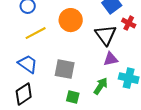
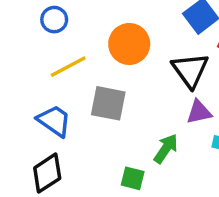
gray square: (65, 69) -> (108, 103), moved
green arrow: (101, 86) -> (166, 149), moved

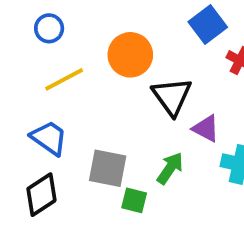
black triangle: (190, 70) -> (172, 96), moved
gray square: (108, 103) -> (108, 168), moved
purple triangle: (199, 112) -> (206, 129), turned 40

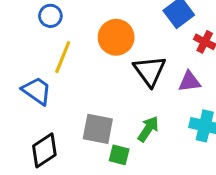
yellow line: (64, 79) -> (63, 57), turned -40
purple triangle: (206, 129) -> (189, 82), moved, turned -35
blue trapezoid: (49, 138) -> (37, 91), moved

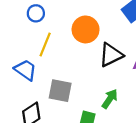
black triangle: (150, 71) -> (111, 55), turned 40
gray square: (98, 129) -> (60, 91), moved

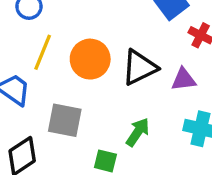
orange circle: (86, 29) -> (90, 59), moved

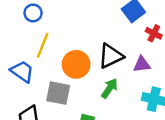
orange circle: (90, 59) -> (76, 64), moved
green arrow: (138, 132) -> (110, 88), moved

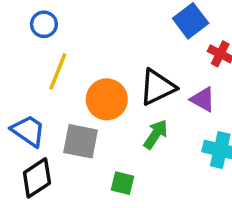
purple triangle: (142, 64) -> (203, 99), turned 36
blue trapezoid: (22, 72) -> (28, 131), moved

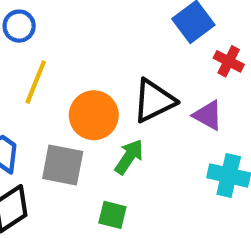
green arrow: (156, 134) -> (129, 157), moved

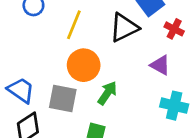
yellow line: (36, 82) -> (74, 25), moved
black triangle: (154, 101) -> (124, 28), moved

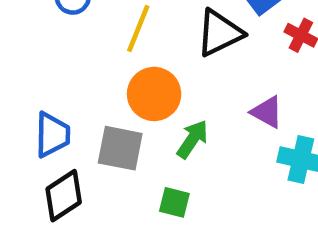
purple triangle: (160, 65) -> (267, 112), moved
blue trapezoid: (21, 90) -> (52, 135), turned 56

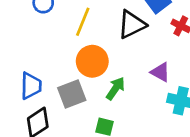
gray square: (120, 148) -> (72, 94), turned -32

